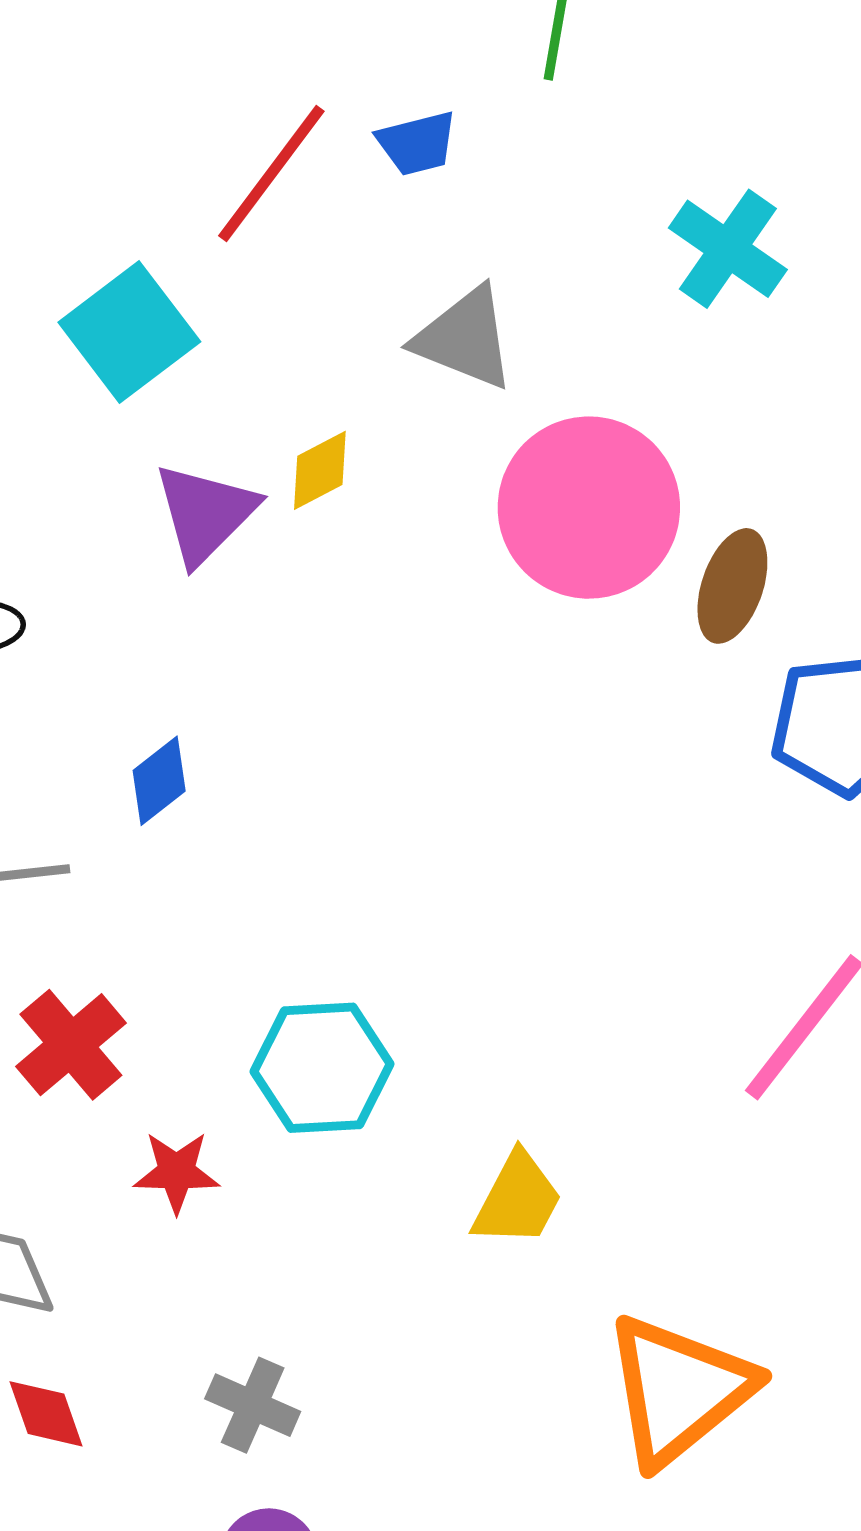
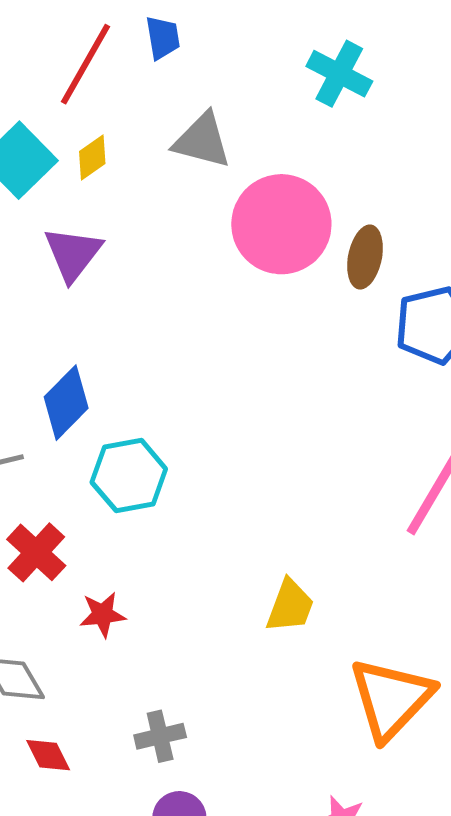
blue trapezoid: (417, 143) -> (163, 38), turned -78
yellow diamond: (320, 470) -> (92, 158), moved
blue diamond: (159, 781) -> (66, 403), size x1.5
cyan hexagon: (322, 1068) -> (129, 476), moved
gray cross: (253, 1405) -> (160, 736), turned -30

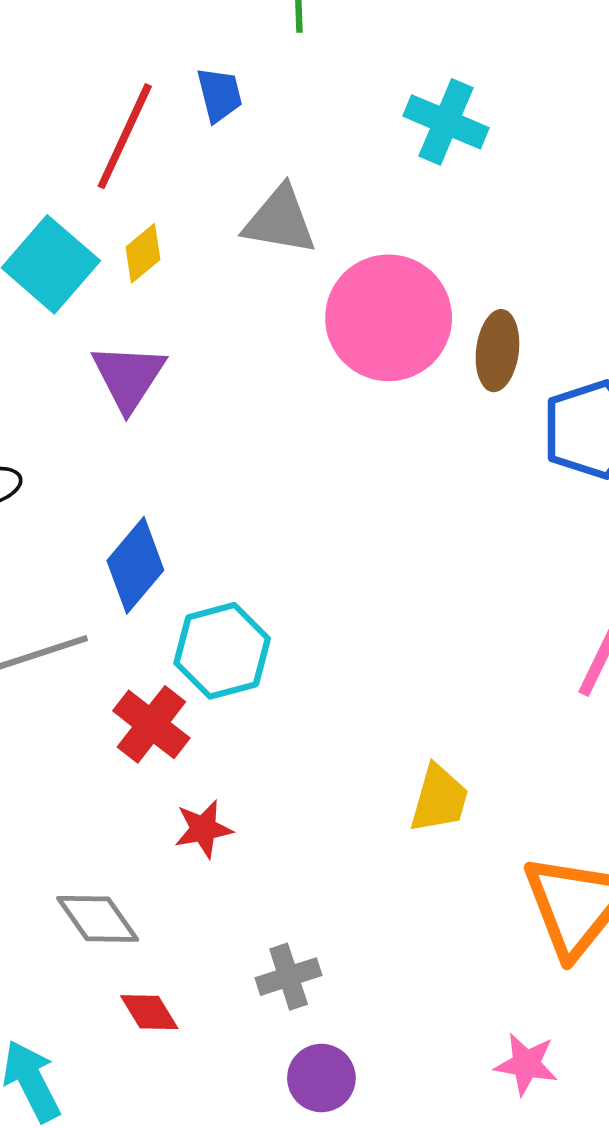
red cross: (36, 552) -> (151, 724), moved

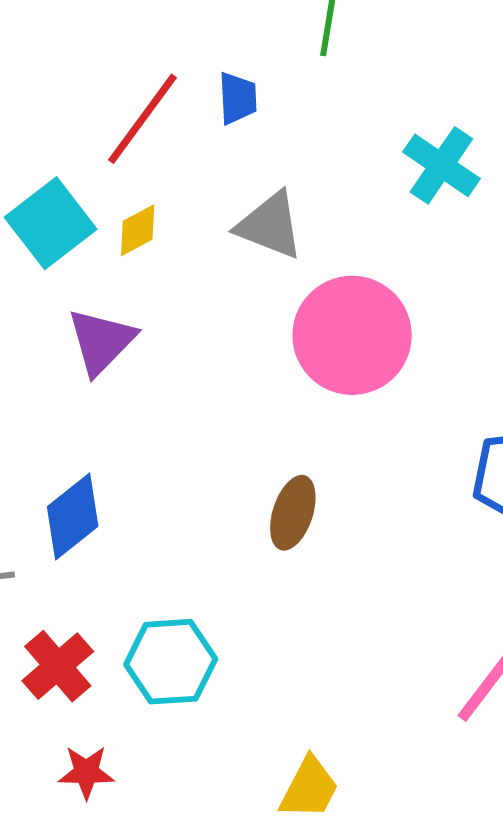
brown ellipse: (497, 351) -> (293, 513), moved
cyan hexagon: (222, 651) -> (171, 662), moved

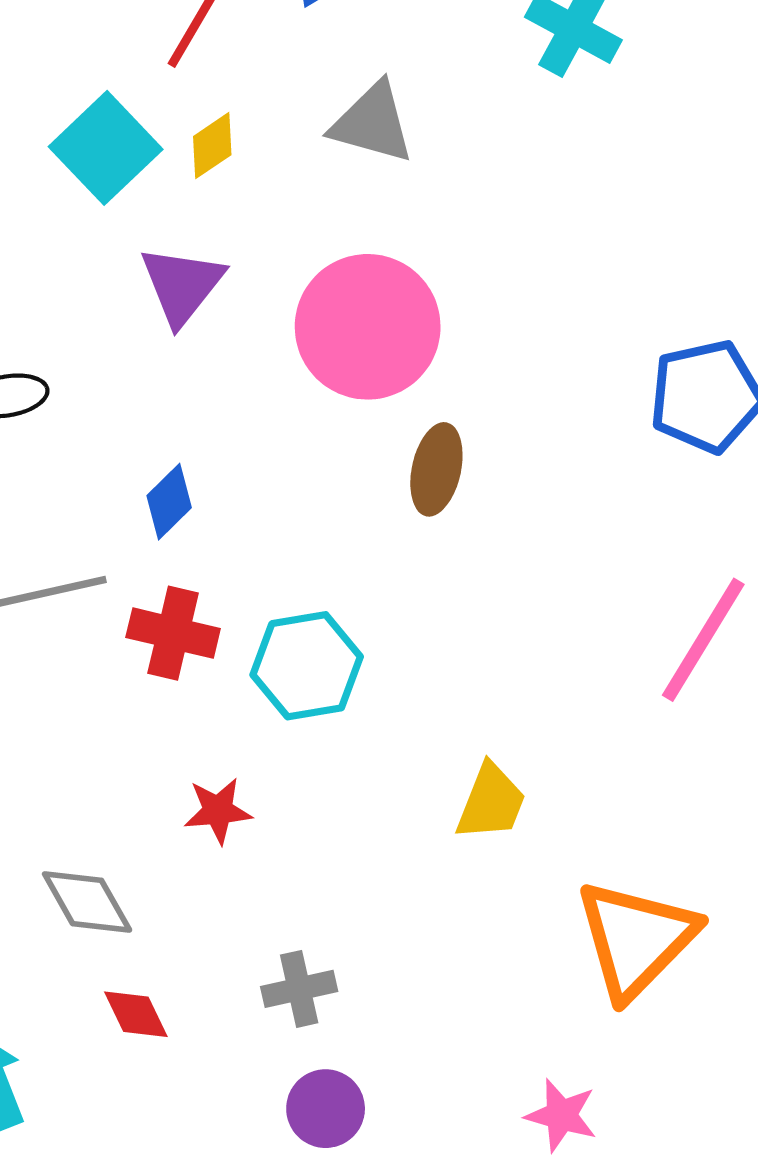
pink circle: (352, 335) -> (368, 327), moved
blue diamond: (73, 516) -> (169, 502), size x0.7
red cross: (58, 666) -> (173, 633), moved, turned -30

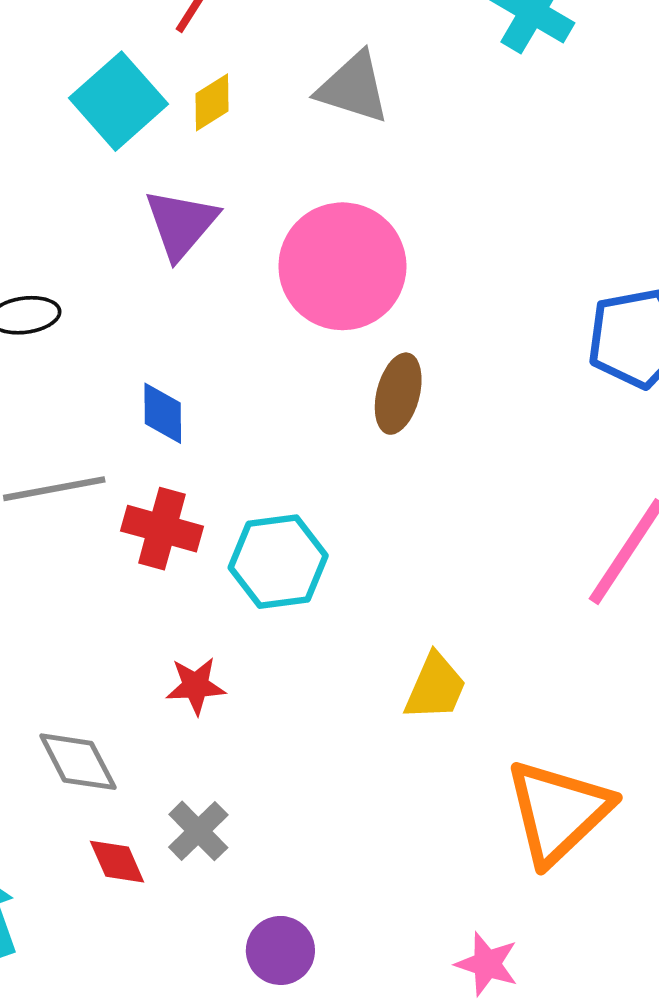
blue diamond: (169, 502) -> (163, 413), turned -48
gray cross: (299, 989) -> (198, 831), moved, turned -34

